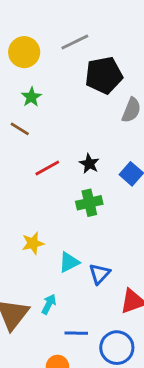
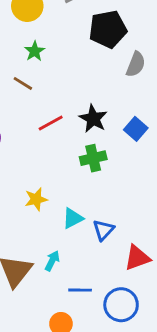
black star: (89, 164) -> (93, 119), size x1.4

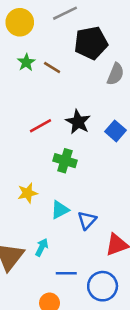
brown line: (23, 83) -> (52, 68), moved
green cross: (93, 158) -> (65, 161), moved, turned 30

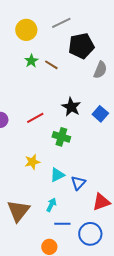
red line: (40, 126) -> (35, 118), moved
cyan arrow: (42, 247) -> (51, 205), moved

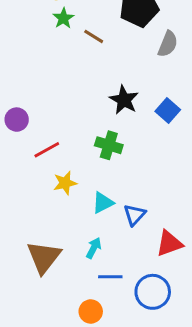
green star: (31, 61) -> (63, 18), moved
red line: (35, 118) -> (47, 150), moved

